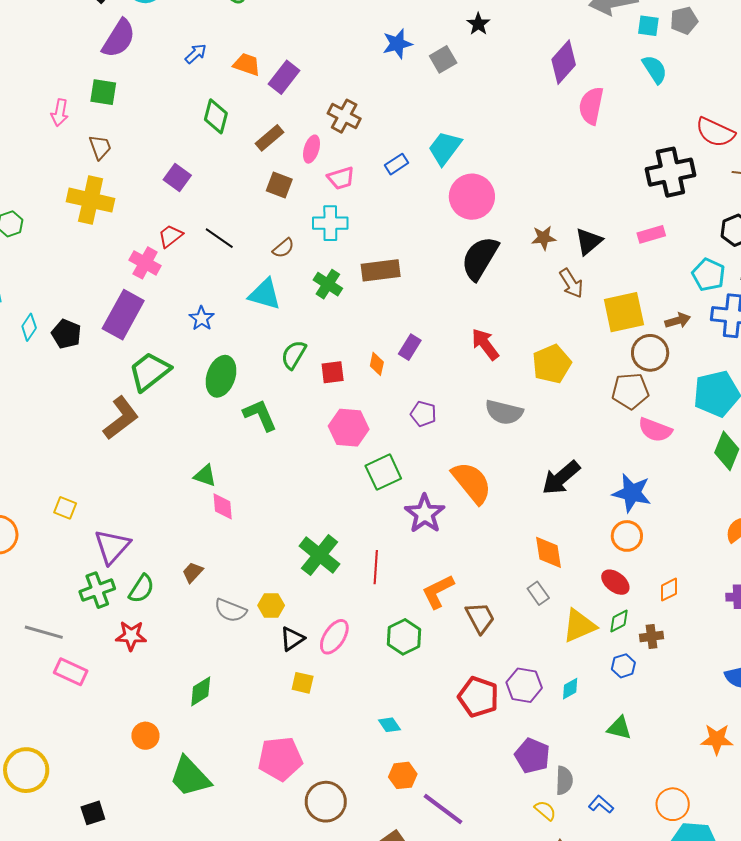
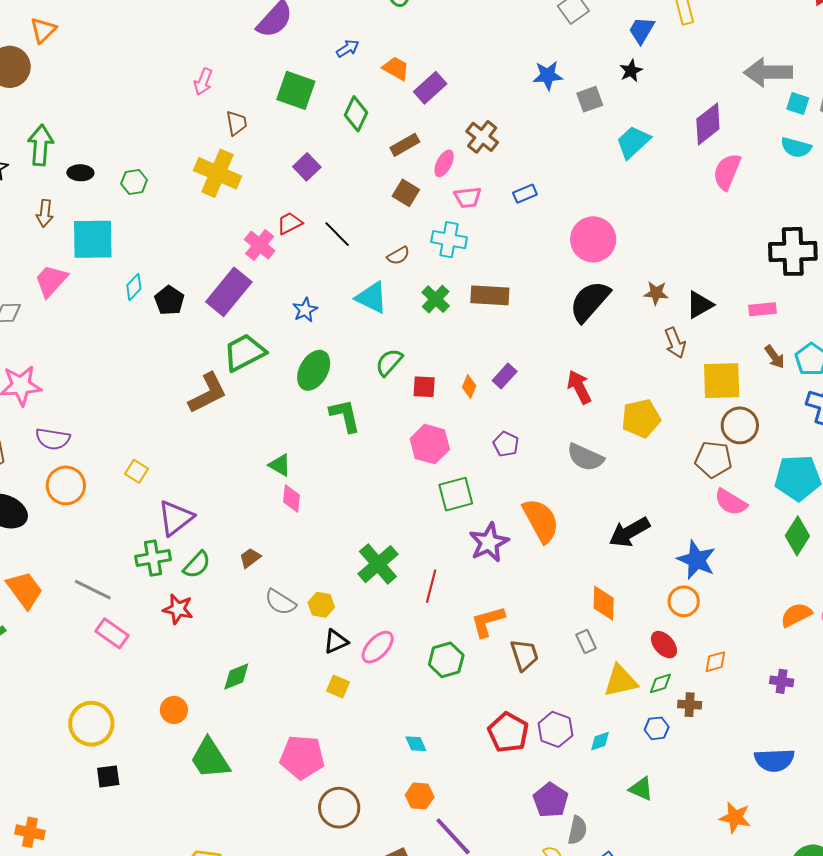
cyan semicircle: (655, 69) -> (796, 147), turned 128
green square: (103, 92) -> (296, 90), moved, size x1.4
cyan trapezoid: (445, 148) -> (633, 142), moved
brown arrow: (678, 321) -> (775, 357), moved, turned 60
yellow circle: (26, 770) -> (91, 724), moved

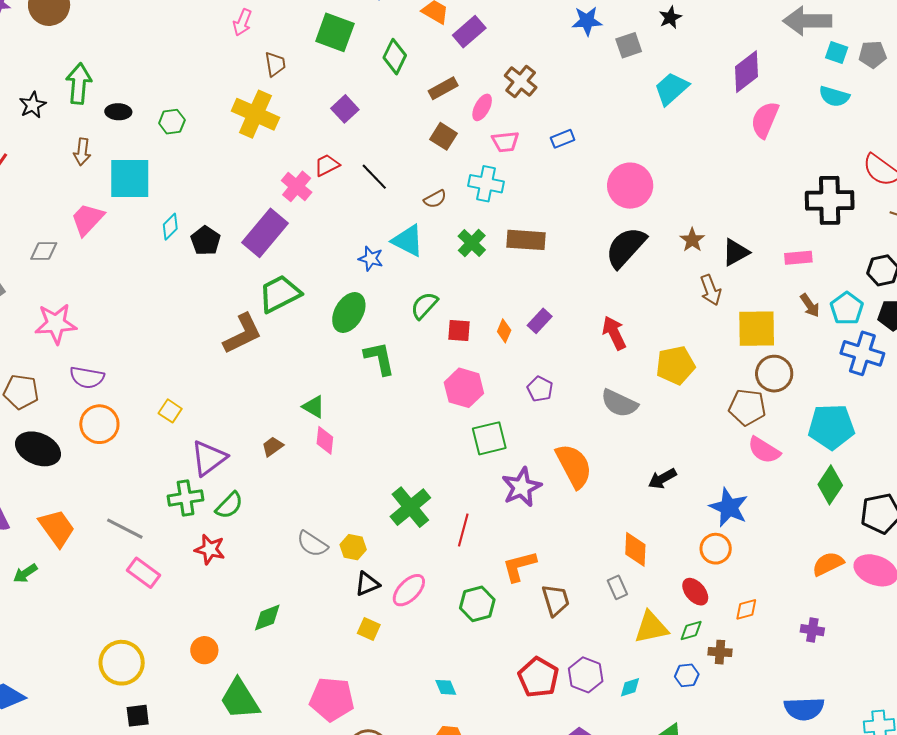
brown star: (656, 293) -> (692, 240), turned 30
blue star: (305, 310) -> (371, 259), moved, turned -30
black arrow: (629, 532) -> (662, 479), size x0.7
brown trapezoid: (250, 558) -> (272, 447), moved

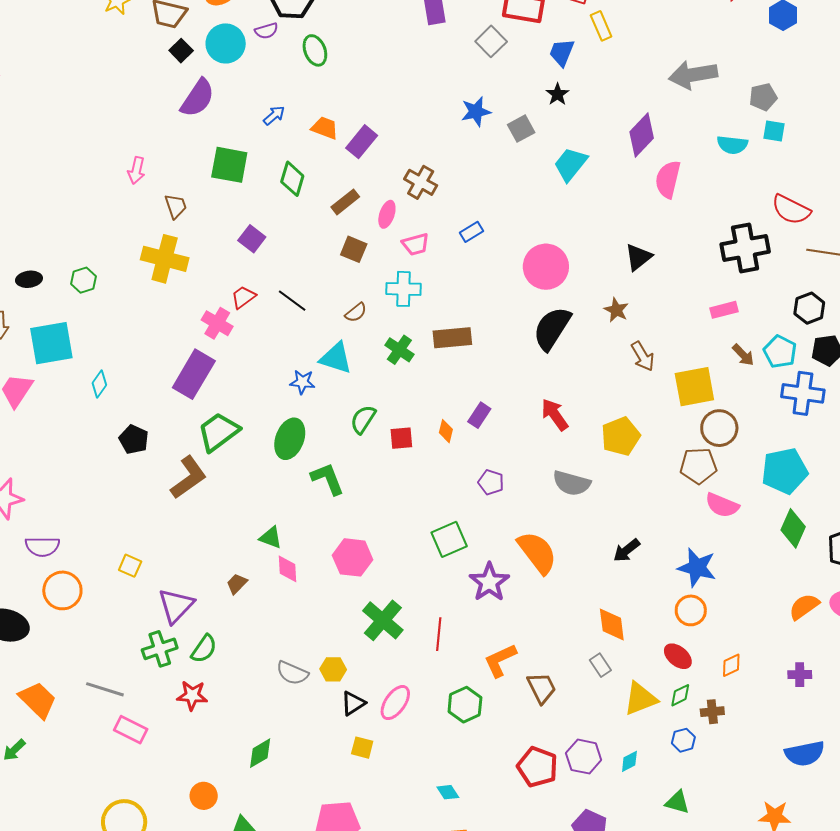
cyan square: (837, 52) -> (774, 131), moved
black pentagon: (206, 241) -> (134, 439), moved
black triangle: (736, 252) -> (638, 257), moved
pink hexagon: (464, 388) -> (353, 557), moved

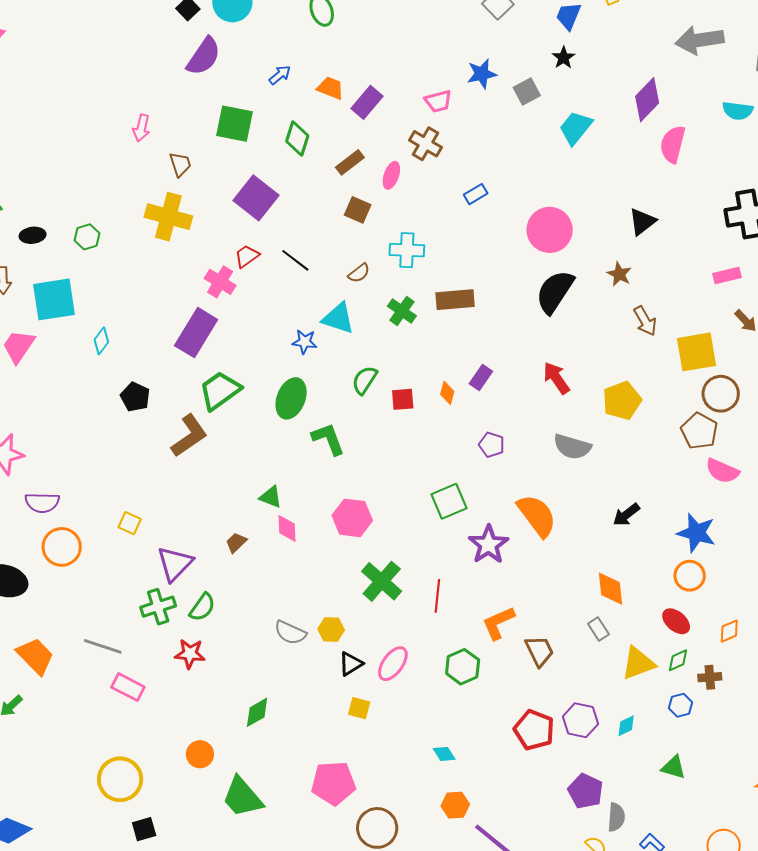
purple square: (252, 239) -> (256, 198), size x1.6
pink trapezoid: (416, 244) -> (438, 101), moved
brown pentagon: (698, 466) -> (699, 431), turned 30

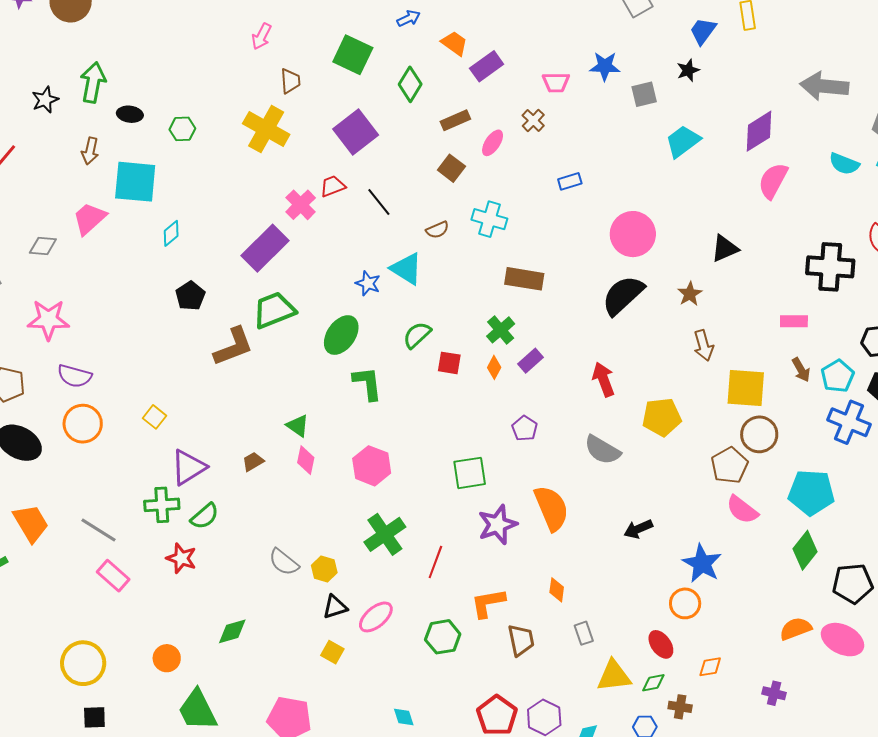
brown cross: (425, 144) -> (533, 120), size x0.7
green cross: (402, 311) -> (501, 330), moved
orange diamond: (611, 589) -> (557, 590), moved, size x0.7

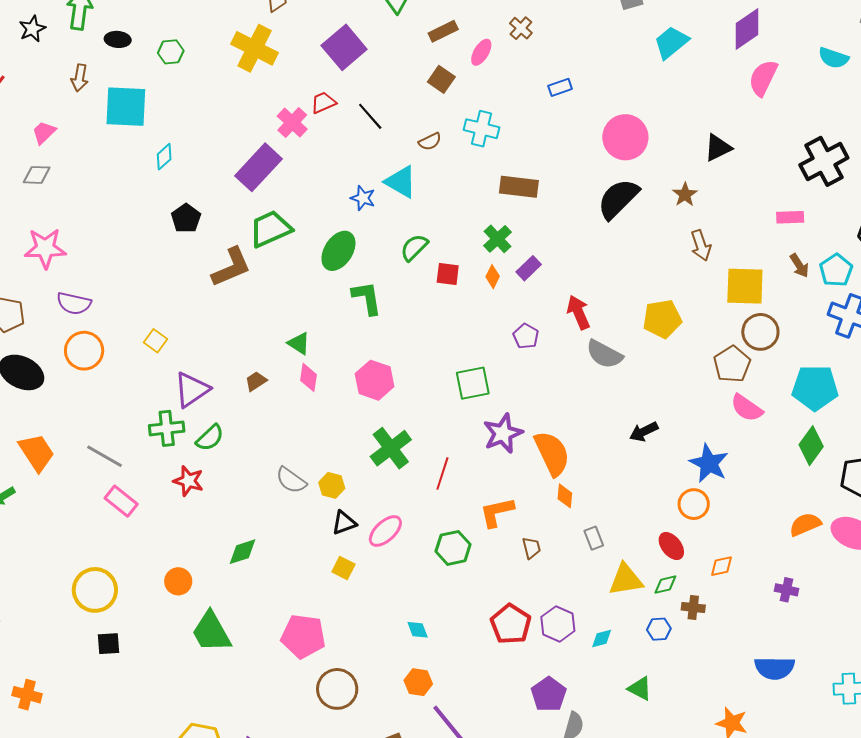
pink trapezoid: (89, 218) -> (44, 132), moved, size x0.7
black cross: (830, 267) -> (824, 161), turned -30
red arrow: (604, 379) -> (578, 312), moved
orange semicircle: (551, 508) -> (552, 453), moved
brown trapezoid: (521, 640) -> (531, 548), size x0.7

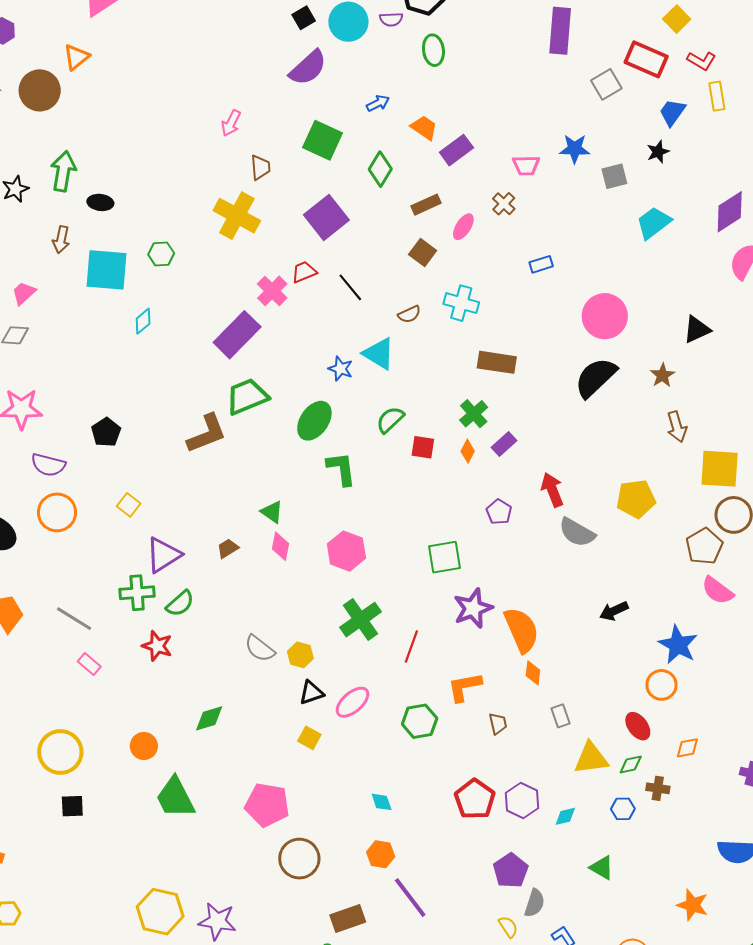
green hexagon: (171, 52) -> (161, 254), moved
black pentagon: (186, 218) -> (106, 432), moved
pink rectangle: (121, 501) -> (89, 664), size x0.7

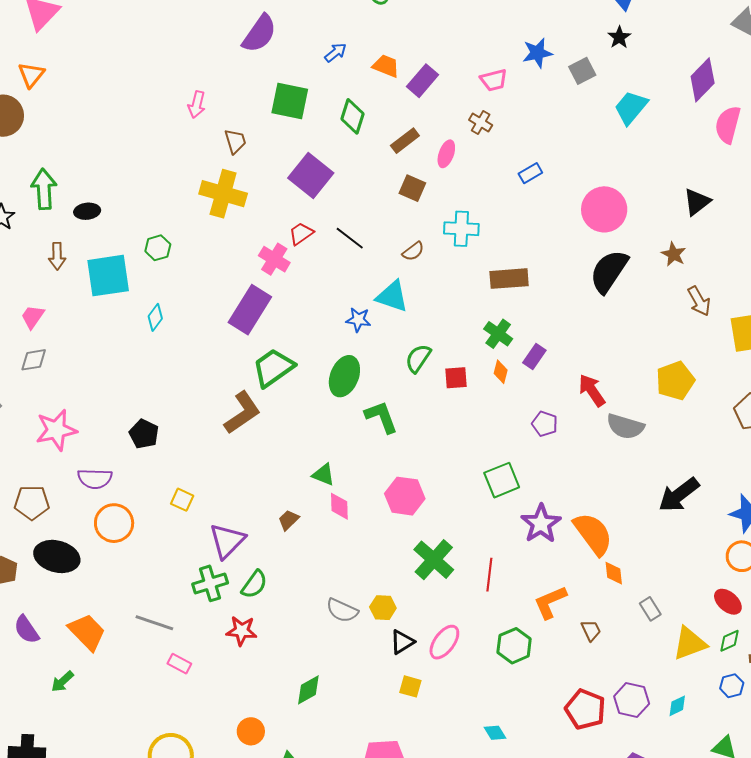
black arrow: (614, 611) -> (679, 495), size x1.5

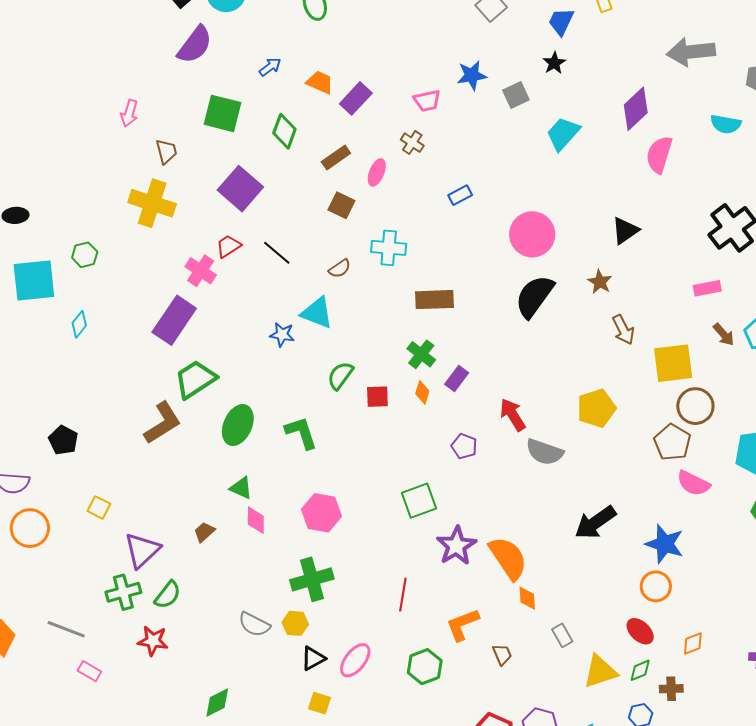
green ellipse: (344, 376) -> (238, 425), moved
green cross: (434, 560) -> (312, 579), moved, turned 30

